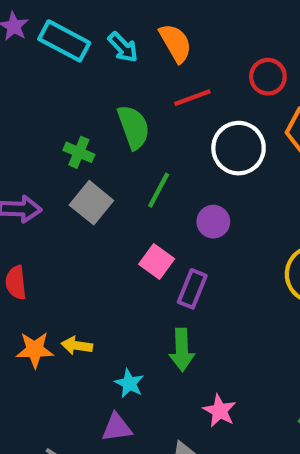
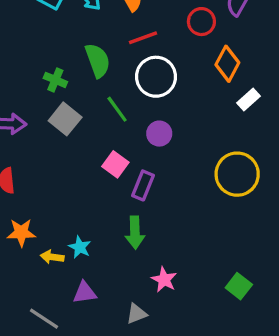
white circle: (239, 148) -> (156, 77), moved
green line: (159, 190) -> (117, 109), turned -64
yellow arrow: (77, 346) -> (52, 257), moved
cyan star: (129, 383) -> (80, 247), moved

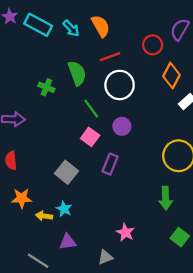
gray square: (65, 119) -> (66, 172), moved
pink square: (115, 164) -> (90, 137), moved
green arrow: (135, 233) -> (166, 198), moved

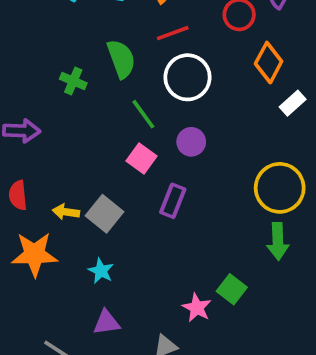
orange star: (22, 198) -> (35, 254), size x1.4
green arrow: (166, 198) -> (278, 241), moved
yellow arrow: (44, 216) -> (66, 212), moved
green square: (180, 237) -> (232, 289), moved

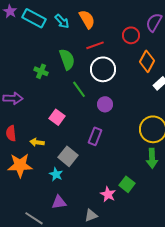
pink square: (141, 158) -> (57, 117), moved
gray square: (105, 214) -> (68, 156), moved

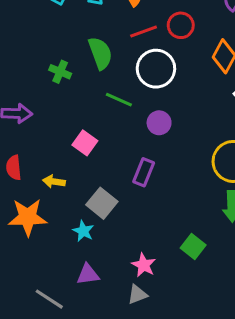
red circle: (131, 35) -> (181, 25), moved
green line: (79, 89) -> (119, 100), turned -30
pink star: (108, 194) -> (144, 265), moved

